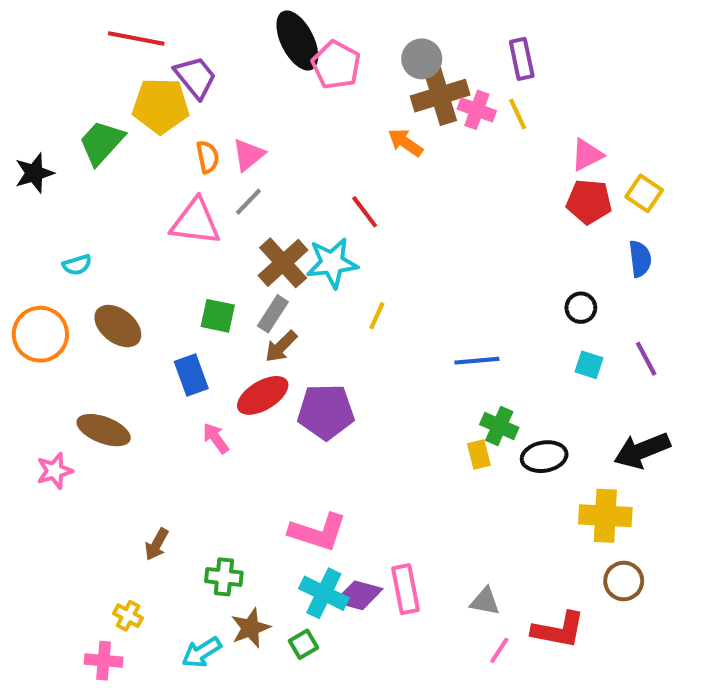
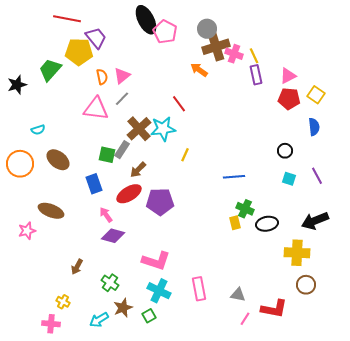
purple rectangle: (522, 59) -> (256, 75), moved
gray rectangle: (273, 314) -> (122, 150), moved
green cross: (224, 577) -> (110, 283), turned 30
purple diamond: (359, 595) -> (113, 236), moved

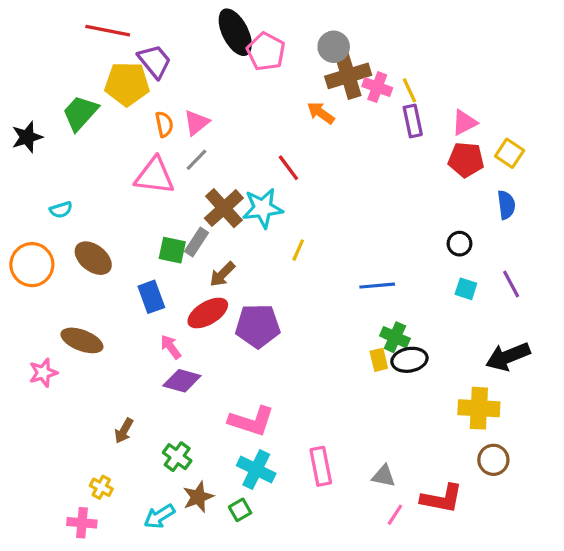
black ellipse: (267, 224) -> (409, 360), moved

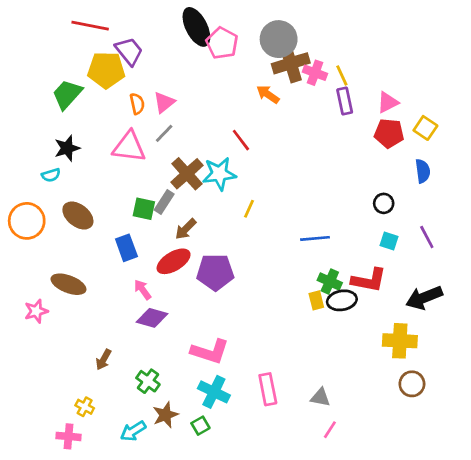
gray circle: (334, 47) -> (279, 39), size x1.4
black star: (27, 137) -> (67, 148), moved
red L-shape: (442, 499) -> (369, 280), moved

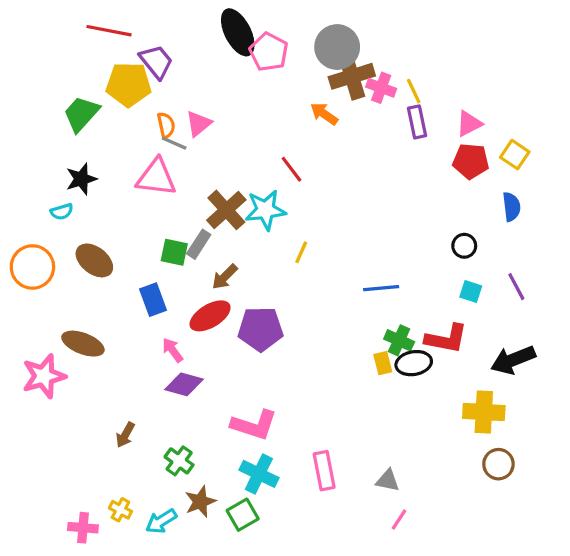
gray line: (164, 133) -> (174, 143), moved, turned 70
pink star: (36, 311) -> (44, 376), size x1.5
yellow cross: (85, 407) -> (120, 510), moved
green square: (200, 426) -> (243, 515), size x1.4

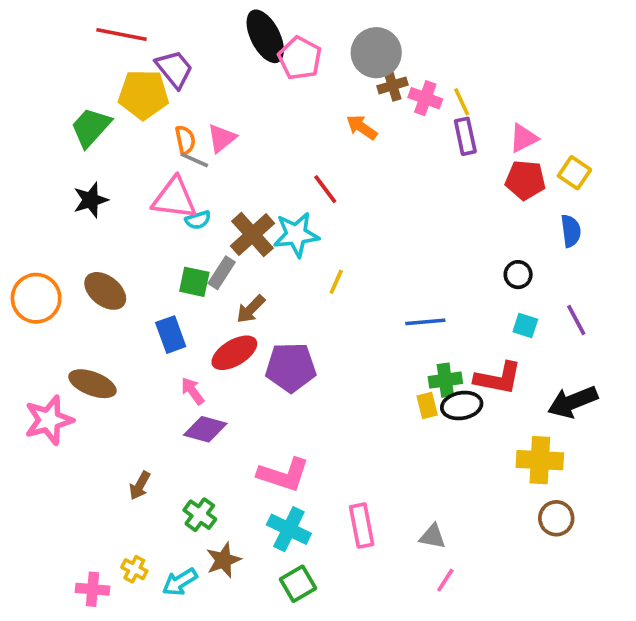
brown cross: (352, 76) -> (393, 85), size x0.6
cyan semicircle: (62, 212) -> (198, 220), moved
green cross: (399, 340) -> (445, 380), turned -32
green square: (243, 515) -> (298, 584), moved

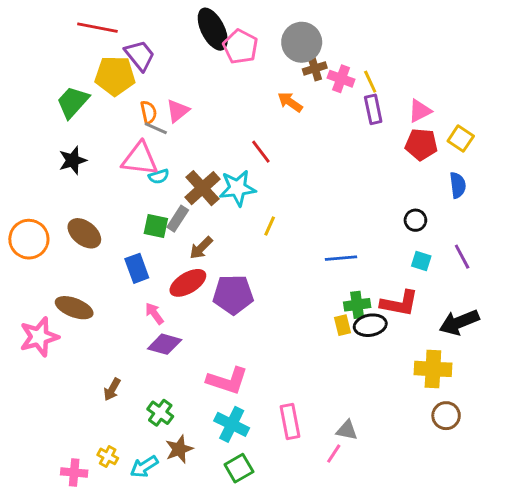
pink line: (445, 580) -> (334, 454), moved

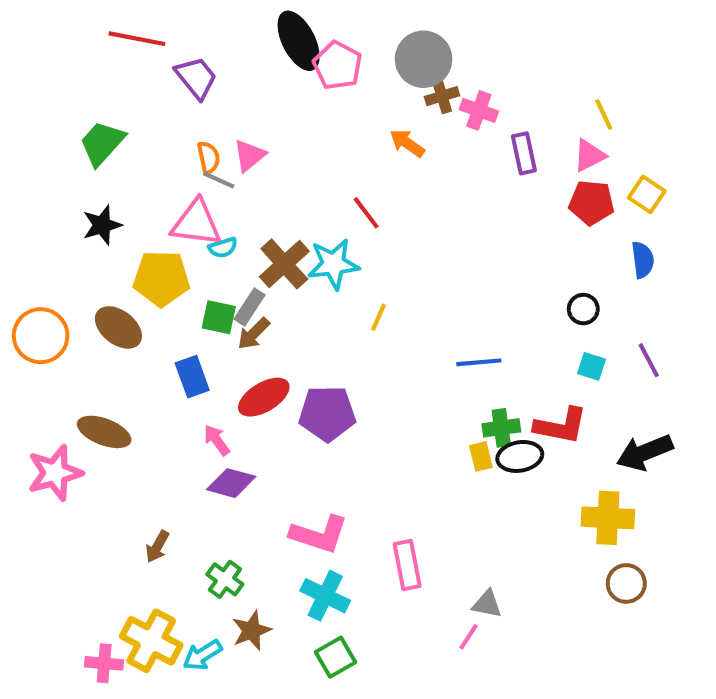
yellow pentagon: (115, 76) -> (161, 278), moved
yellow line: (370, 82) -> (604, 114), moved
brown arrow: (201, 248) -> (254, 334), moved
pink rectangle: (290, 421) -> (407, 565), moved
yellow cross: (108, 456) -> (151, 641), size x2.0

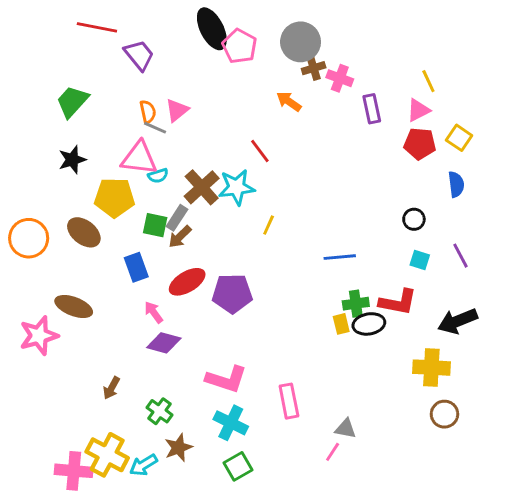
pink cross: (104, 663) -> (74, 471), size x1.4

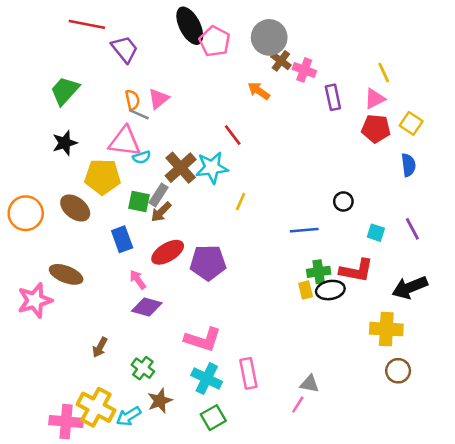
brown cross: (314, 68) -> (281, 61), turned -36
black circle: (414, 219) -> (343, 201), moved
pink rectangle: (289, 401) -> (248, 373), moved

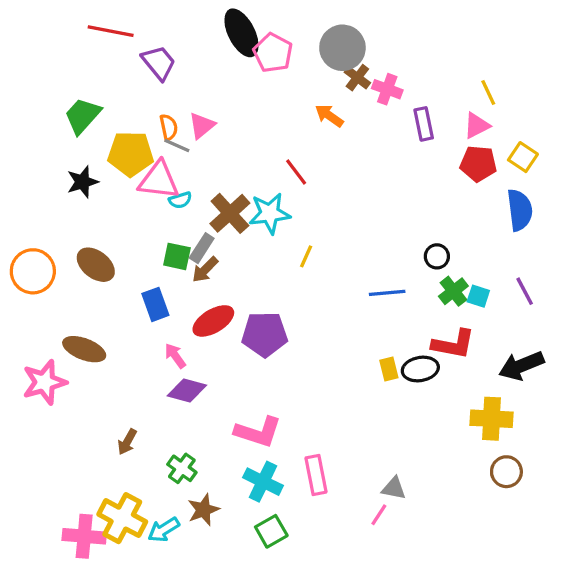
blue semicircle: (408, 165) -> (520, 210), size x1.4
yellow pentagon: (103, 177) -> (131, 154), moved
green cross: (319, 272) -> (453, 291), moved, turned -30

